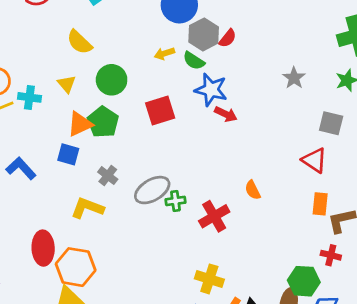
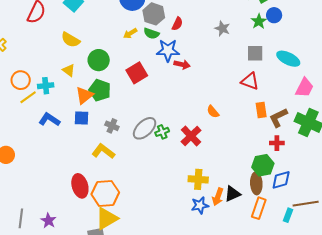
red semicircle: (228, 38) -> (177, 24), moved
blue L-shape: (21, 168) -> (49, 119), moved
yellow L-shape: (87, 208) -> (103, 151), turned 30

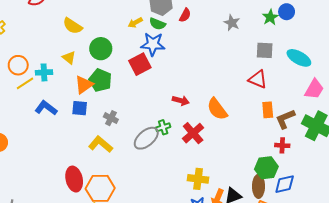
blue star: (168, 50) -> (153, 44), moved
red arrow: (182, 64) -> (181, 101), moved
orange semicircle: (213, 112) -> (217, 109), size x1.6
gray ellipse: (145, 128) -> (146, 138), moved

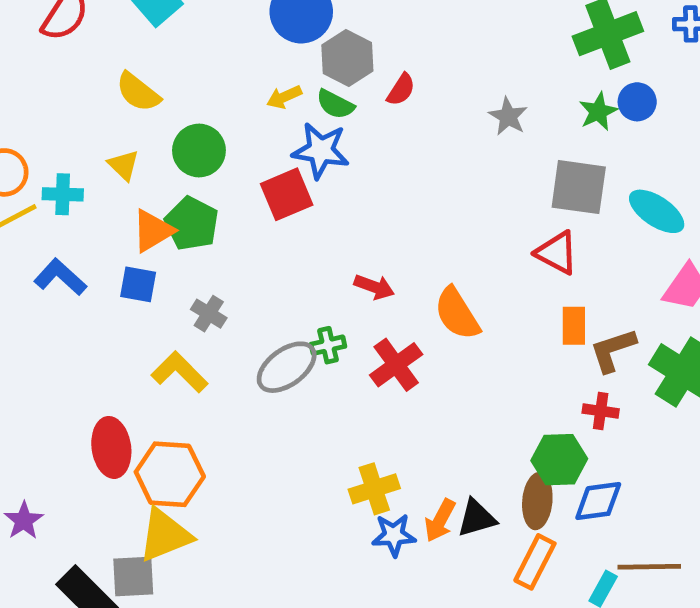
gray square: (265, 50) -> (579, 187), size x1.4
yellow cross: (198, 179) -> (374, 489), moved, turned -30

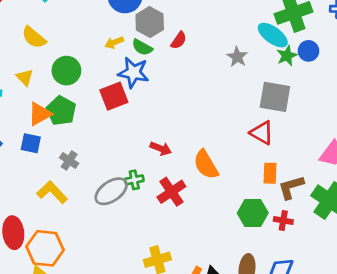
cyan ellipse: (657, 211) -> (273, 35), moved
green hexagon: (559, 460) -> (253, 213), moved

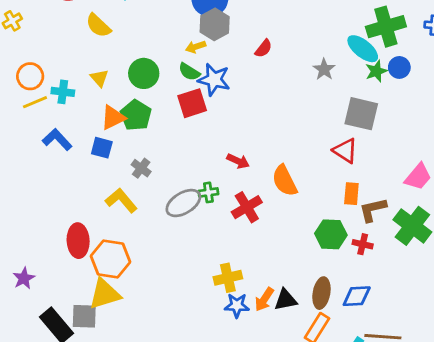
gray hexagon: (150, 22) -> (215, 24), moved
yellow semicircle: (34, 37) -> (98, 26), moved
green semicircle: (142, 47) -> (189, 72), moved

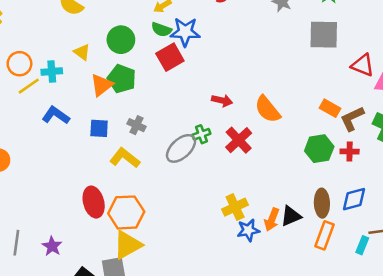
blue square: (102, 148) -> (99, 128), moved
red triangle: (345, 151) -> (363, 65), moved
orange rectangle: (351, 194) -> (330, 108), turned -54

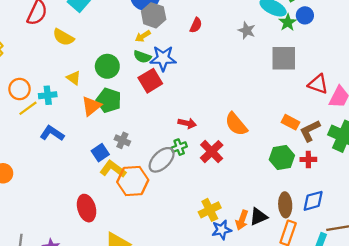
red arrow: (222, 100) -> (187, 123), moved
blue square: (99, 128) -> (100, 153), moved, turned -36
orange hexagon: (126, 212) -> (133, 181), moved

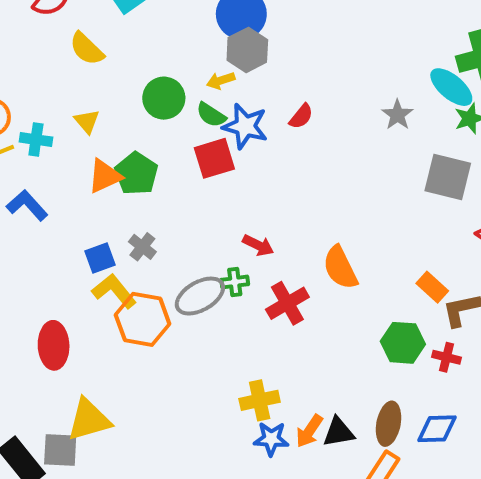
red semicircle: (196, 25) -> (301, 116), moved
green circle: (107, 66) -> (164, 98), moved

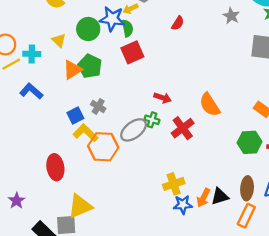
green circle: (164, 98) -> (88, 29), moved
green semicircle: (211, 115) -> (128, 28), turned -126
blue star: (245, 126) -> (112, 19), moved
green cross: (235, 282) -> (152, 120), turned 32

